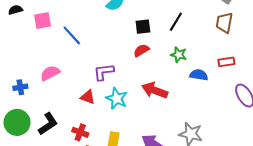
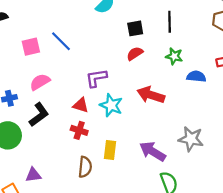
pink square: (43, 21) -> (31, 47), moved
black line: (176, 22) -> (170, 22), turned -30
black L-shape: (48, 124) -> (39, 115), moved
red cross: (80, 132) -> (79, 130), moved

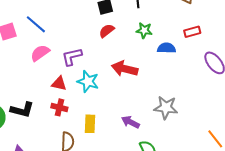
pink semicircle: (40, 82) -> (40, 53), moved
black L-shape: (39, 115) -> (22, 110), moved, turned 55
purple arrow: (153, 151) -> (130, 122), size x0.7

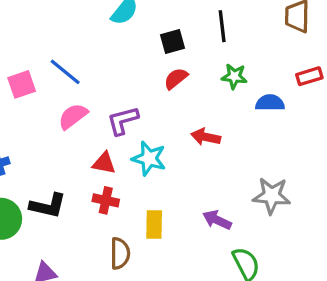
red arrow: (125, 69) -> (206, 137), size x0.7

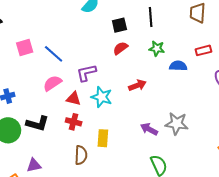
blue line: (65, 72) -> (54, 54), moved
pink semicircle: (73, 116) -> (52, 83), moved
red arrow: (206, 137) -> (137, 85), turned 144
purple arrow: (217, 220) -> (149, 129), moved

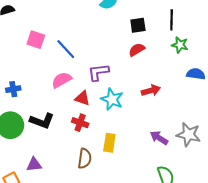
pink square: (25, 48) -> (36, 40), turned 30
green star: (157, 48) -> (180, 45), moved

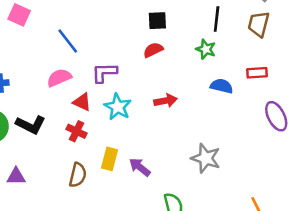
black line: (172, 20) -> (217, 19), moved
pink square: (36, 40) -> (19, 15), moved
purple arrow: (159, 138) -> (140, 167), moved

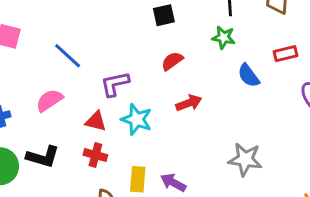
red semicircle: (153, 50) -> (172, 61), moved
pink semicircle: (59, 78) -> (49, 100), moved
blue semicircle: (222, 86) -> (249, 76), turned -130

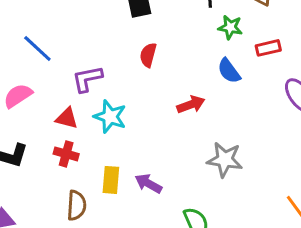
green star: (224, 37) -> (230, 27), moved
red semicircle: (172, 61) -> (148, 55), turned -40
red arrow: (189, 103) -> (191, 104), moved

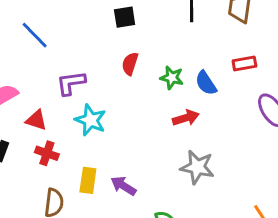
green star: (230, 27) -> (172, 78), moved
blue line: (37, 49) -> (35, 35), moved
red arrow: (191, 104) -> (186, 118), moved
red triangle: (67, 118) -> (36, 120), moved

